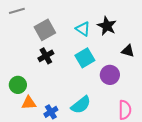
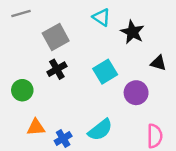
cyan triangle: (83, 29) -> (101, 17), moved
green circle: (18, 85) -> (22, 90), moved

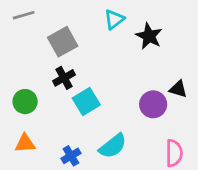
cyan triangle: (101, 17) -> (114, 19), turned 48
black triangle: (158, 63) -> (178, 89), moved
cyan square: (105, 72) -> (86, 102), moved
orange triangle: (36, 127) -> (25, 143), moved

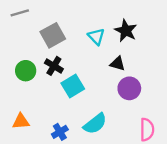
cyan triangle: (114, 19) -> (96, 37), moved, turned -36
black cross: (64, 78) -> (54, 66), turned -30
black triangle: (178, 89) -> (118, 64), moved
green circle: (25, 102) -> (26, 71), moved

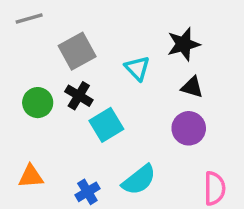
black star: (126, 31) -> (184, 44), turned 30
cyan triangle: (96, 37) -> (137, 68), moved
black triangle: (118, 64) -> (192, 87), moved

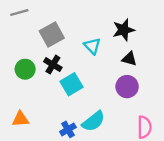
blue cross: (87, 192) -> (68, 129), moved

